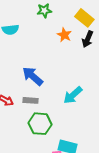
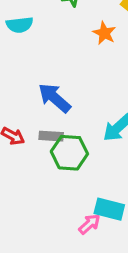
green hexagon: (40, 124) -> (69, 153), moved

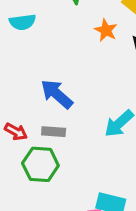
green hexagon: (69, 153) -> (40, 164), moved

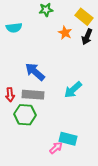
red arrow: (16, 132) -> (10, 95), turned 56
gray rectangle: (54, 132) -> (33, 95), size x1.5

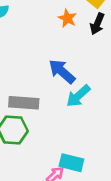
blue arrow: (35, 72) -> (62, 71), moved

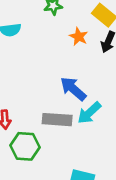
gray rectangle: (24, 103) -> (57, 120), moved

